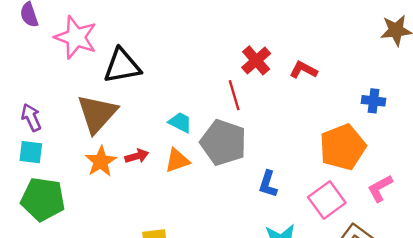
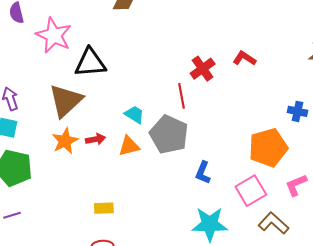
red L-shape: (303, 70) -> (244, 58), moved

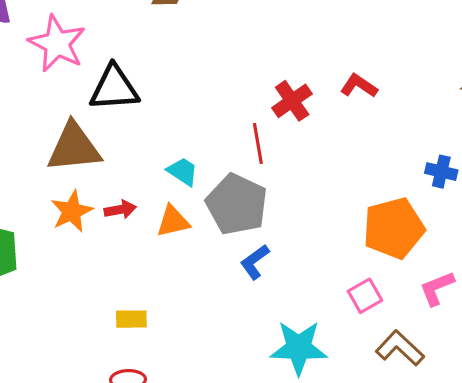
brown triangle: (66, 101) -> (74, 147), turned 36
blue L-shape: (203, 173) -> (255, 262), moved, turned 30
pink square: (251, 191) -> (365, 296), size x0.7

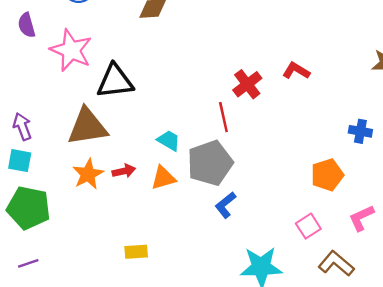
gray pentagon: (237, 204) -> (210, 163), turned 30
orange pentagon: (394, 228) -> (327, 175), size x0.7

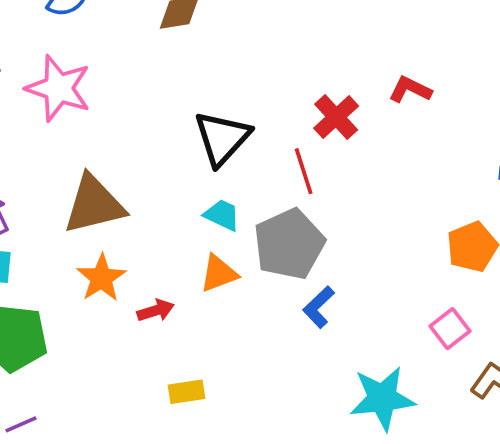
black triangle: (115, 81) -> (222, 138), moved, turned -36
red arrow: (124, 171) -> (156, 310), moved

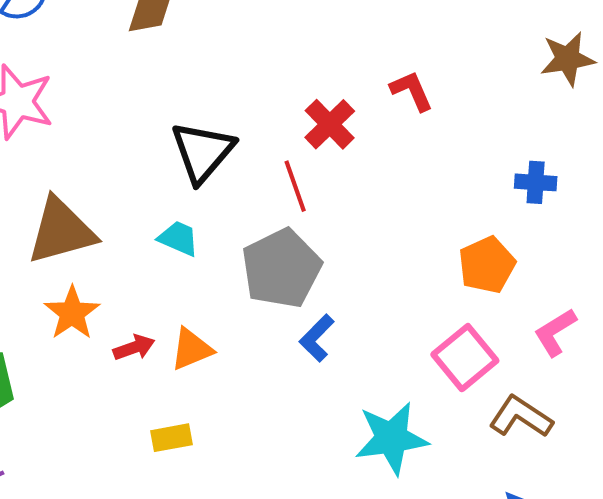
red L-shape: (410, 90) -> (412, 91), turned 42
cyan trapezoid: (222, 215) -> (178, 238), moved
orange triangle: (219, 274) -> (192, 349), moved
pink square: (450, 329) -> (465, 358), size x1.4

